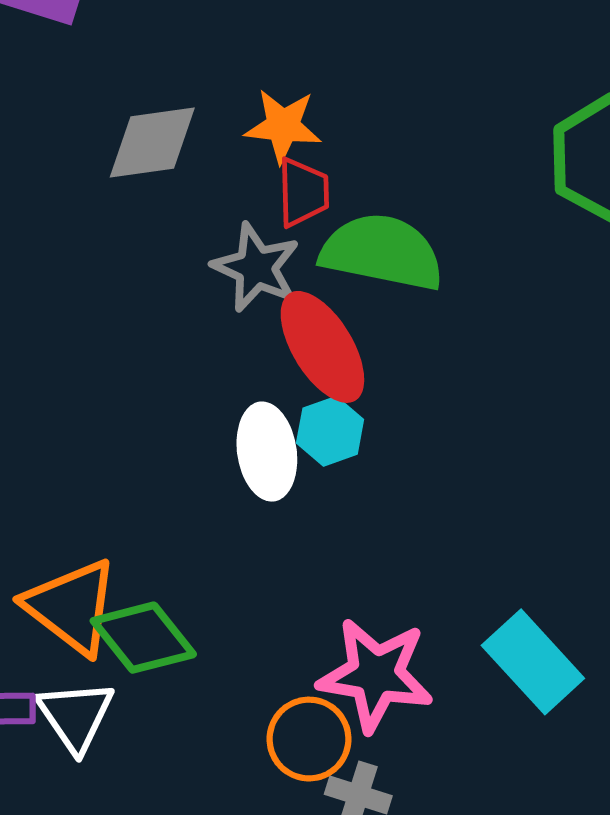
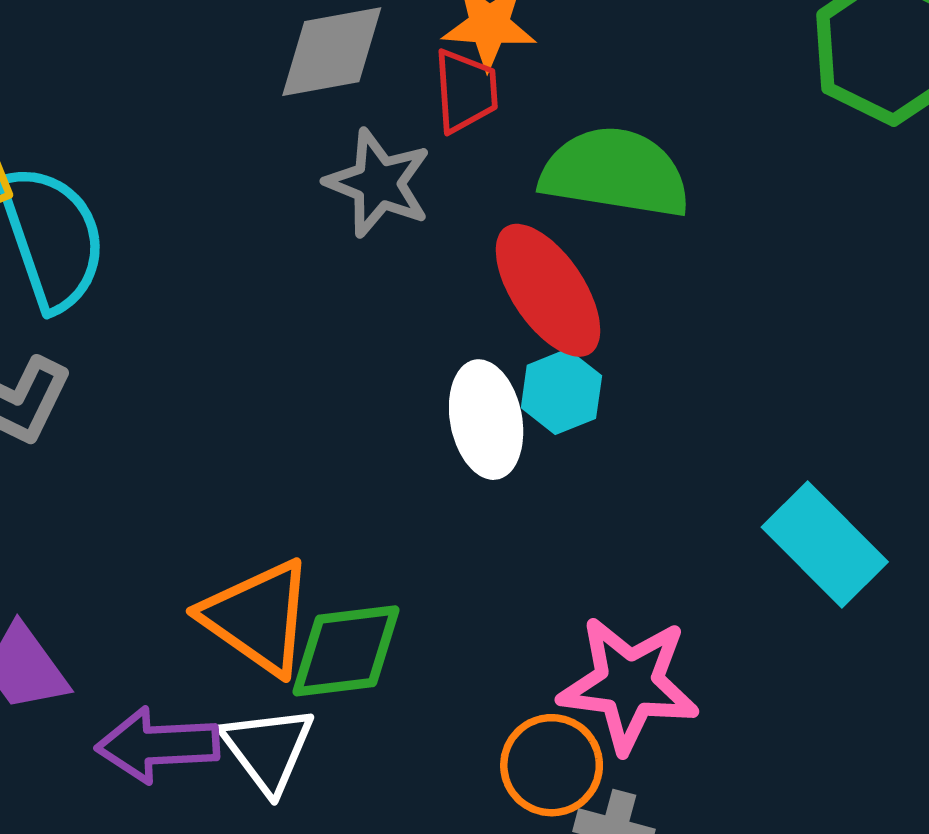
red trapezoid: (303, 192) -> (466, 91), moved
gray star: (256, 267) -> (378, 183), moved
green diamond: (143, 638) -> (346, 651), turned -56
cyan rectangle: (533, 662) -> (825, 544), moved

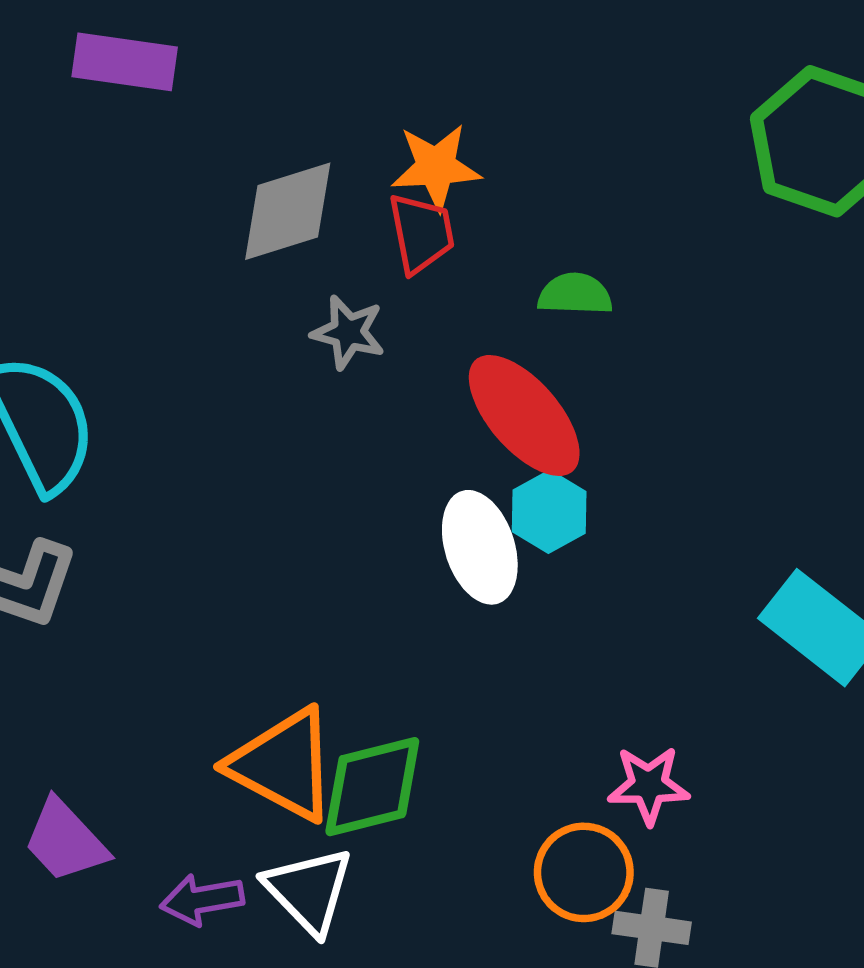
green semicircle: (615, 173) -> (575, 294), size x0.5
gray star: (378, 183) -> (348, 332), size x0.7
pink star: (629, 684) -> (649, 785), size x0.6
purple arrow: (158, 745) -> (202, 900), size x0.7

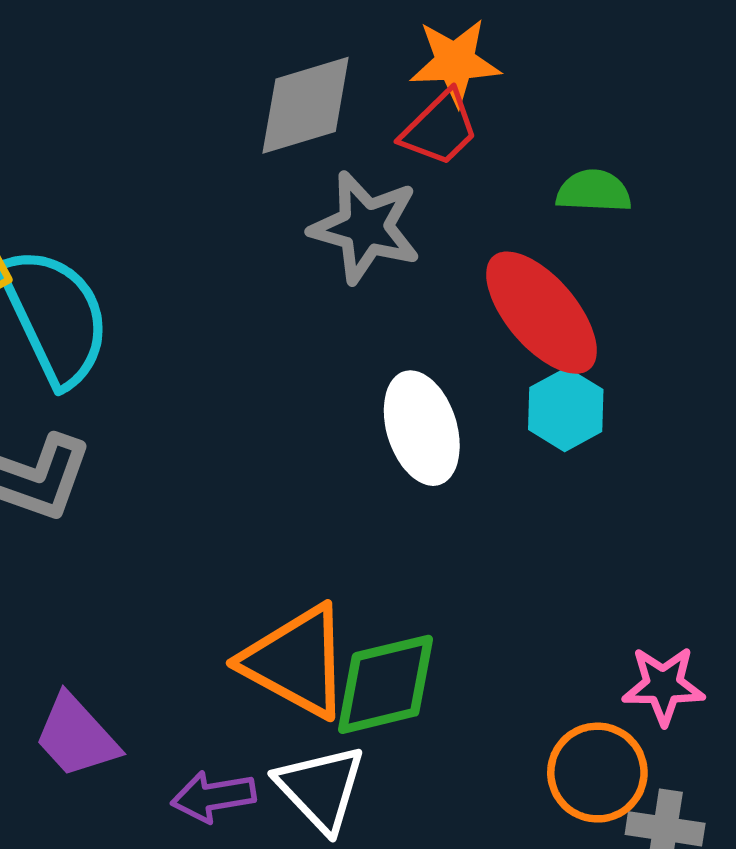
red trapezoid: (421, 233) -> (440, 128), turned 56
gray star: (348, 332) -> (365, 227), size x1.5
white ellipse: (480, 547) -> (422, 428), moved

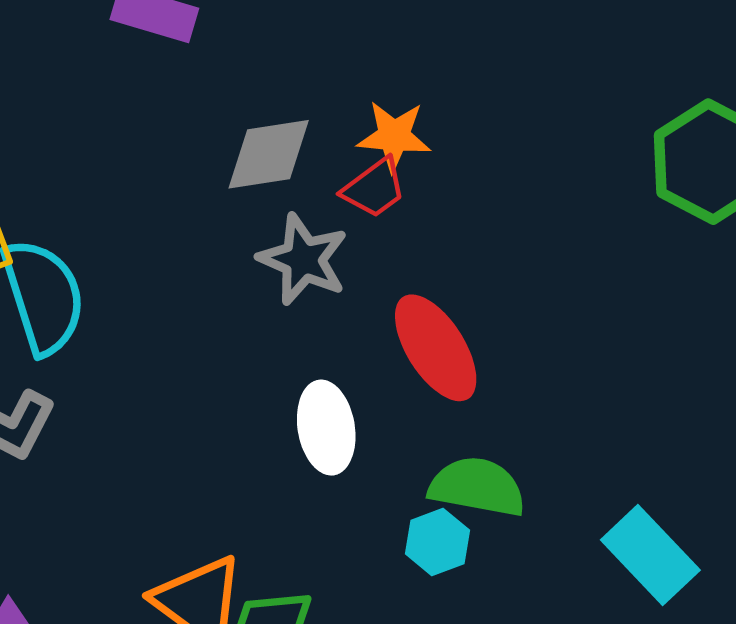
green semicircle: (594, 191) -> (477, 487), moved, size x1.6
cyan hexagon: (566, 410) -> (437, 542), moved

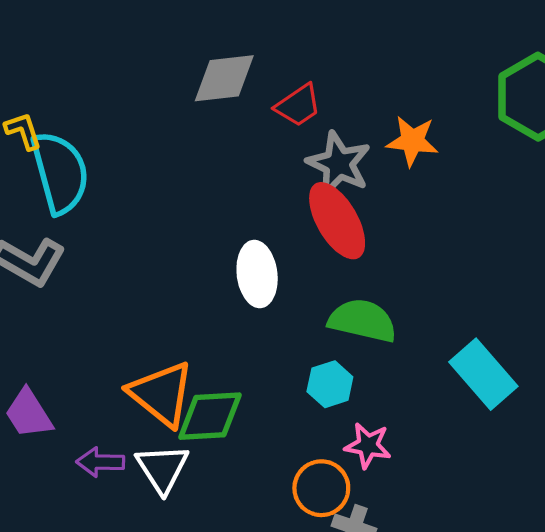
orange star: (394, 136) -> (412, 141), moved
gray star: (303, 259) -> (339, 164), moved
cyan hexagon: (437, 542) -> (330, 384), moved

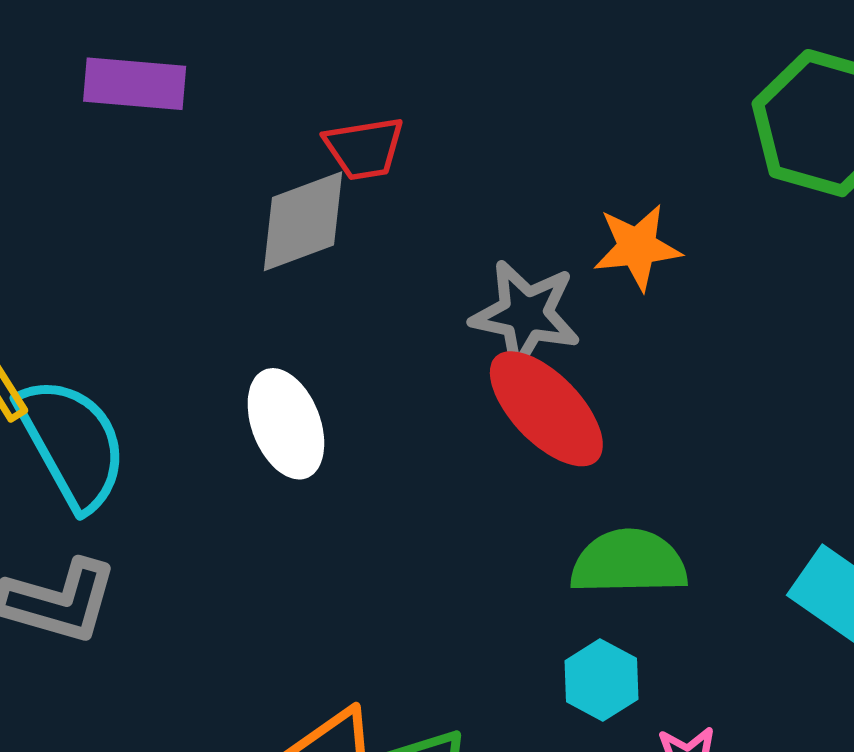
red trapezoid: (298, 105) -> (364, 148), moved, turned 39
white ellipse: (257, 274) -> (286, 424), moved

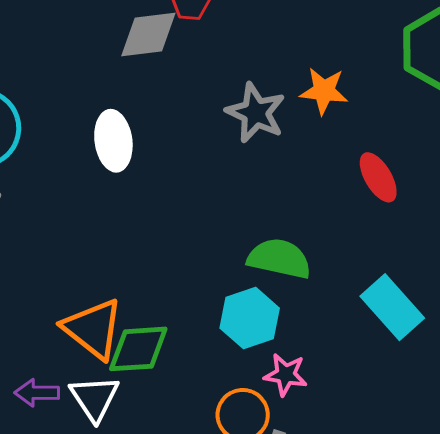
red ellipse: (546, 409) -> (378, 177), moved, size x0.7
cyan hexagon: (601, 680) -> (250, 318), size x1.4

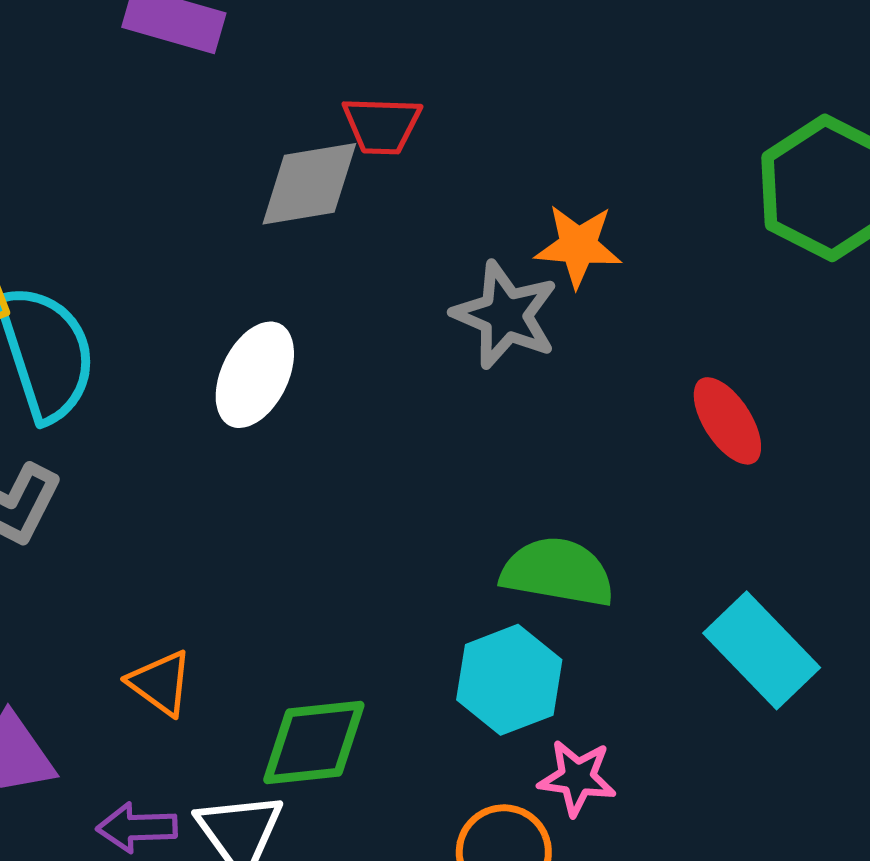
orange star: (324, 91) -> (578, 246), moved
white ellipse: (113, 141) -> (255, 375), turned 36
orange triangle: (93, 329) -> (160, 683), moved, size x0.6

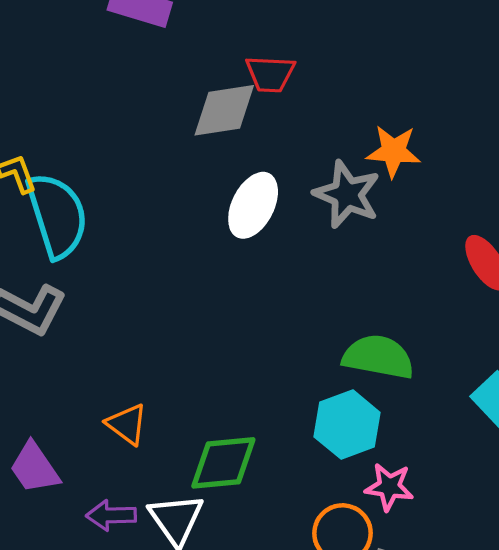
white ellipse: (255, 375) -> (253, 205), moved

